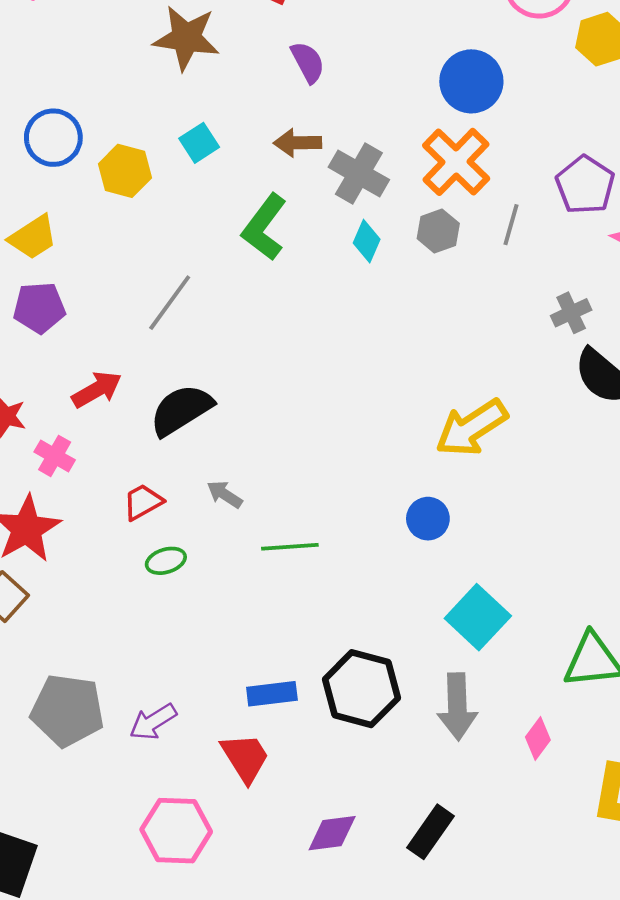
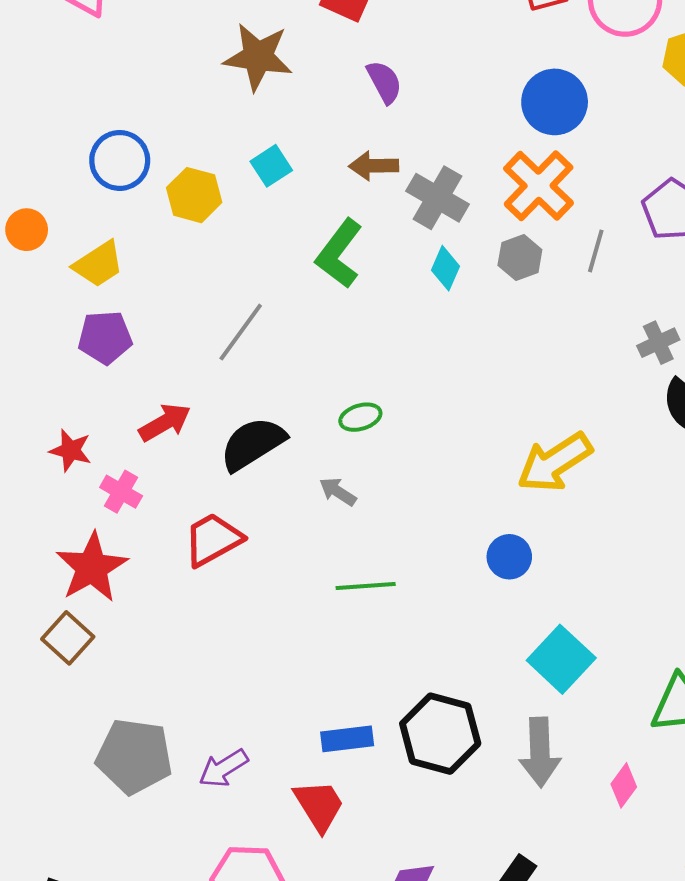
gray arrow: (225, 494) -> (338, 492), moved
red trapezoid: (143, 502) -> (213, 539), size x1.4
green ellipse: (166, 561) -> (360, 417), moved

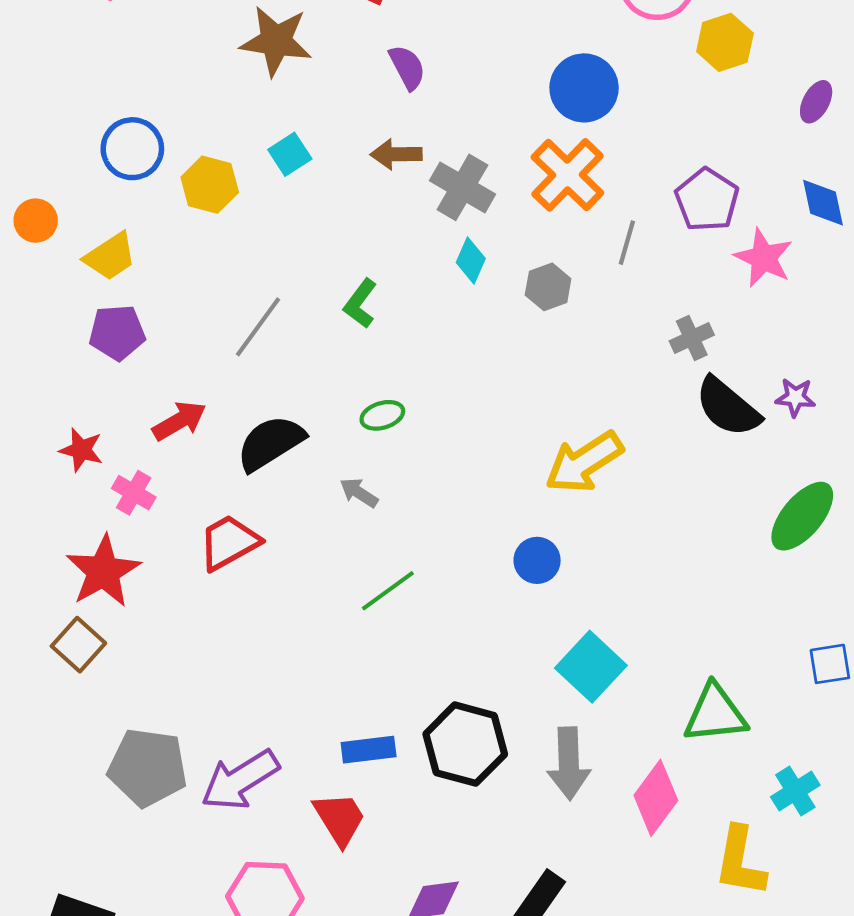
green L-shape: (339, 254) -> (360, 303), moved, size x0.7
gray hexagon: (520, 258) -> (548, 287), moved
green line: (366, 586) -> (388, 591), turned -32
purple arrow: (223, 768) -> (240, 780), size x1.5
pink diamond: (624, 785) -> (656, 798), size x1.6

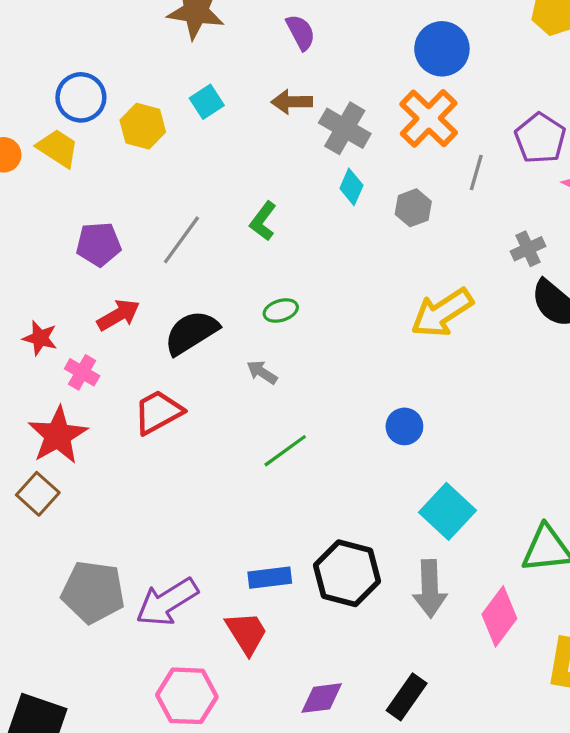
yellow trapezoid: (110, 256) -> (58, 148), moved, turned -114
purple pentagon: (117, 332) -> (99, 244), moved
yellow arrow: (584, 462) -> (442, 313), moved

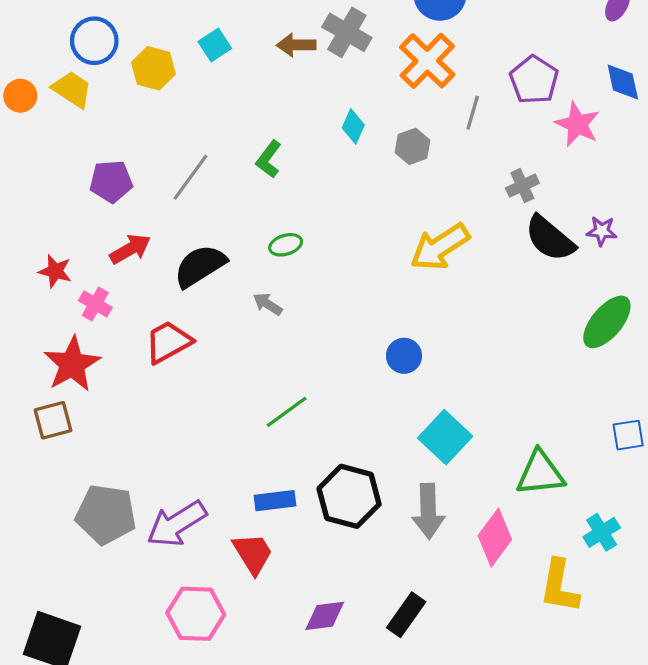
gray cross: (345, 128) -> (347, 32), moved
green line: (285, 451) -> (287, 412), moved
brown square: (38, 494) -> (53, 420), turned 33

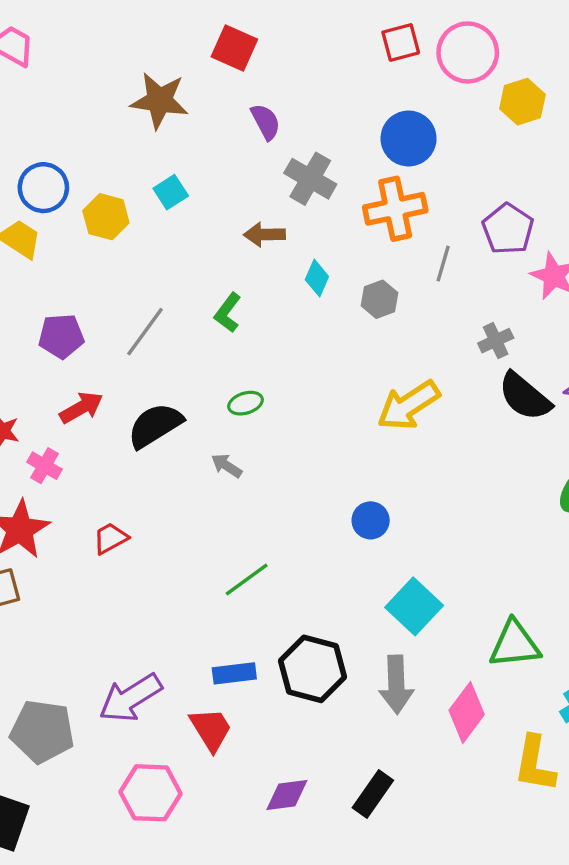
brown arrow: (296, 45) -> (264, 235), moved
orange cross: (427, 61) -> (395, 209), turned 34
red trapezoid: (168, 342) -> (110, 538), moved, size x0.7
gray pentagon: (106, 514) -> (42, 731), moved

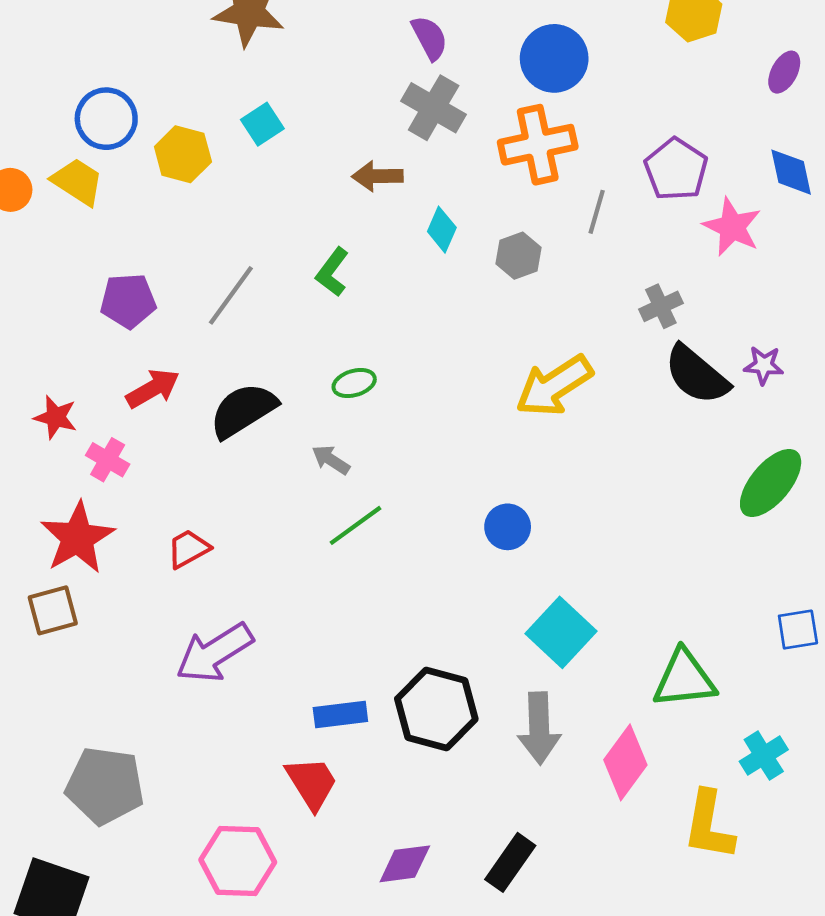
purple semicircle: (266, 122) -> (429, 38), moved
green line: (247, 580) -> (356, 525), moved
purple arrow: (130, 698) -> (214, 653), moved

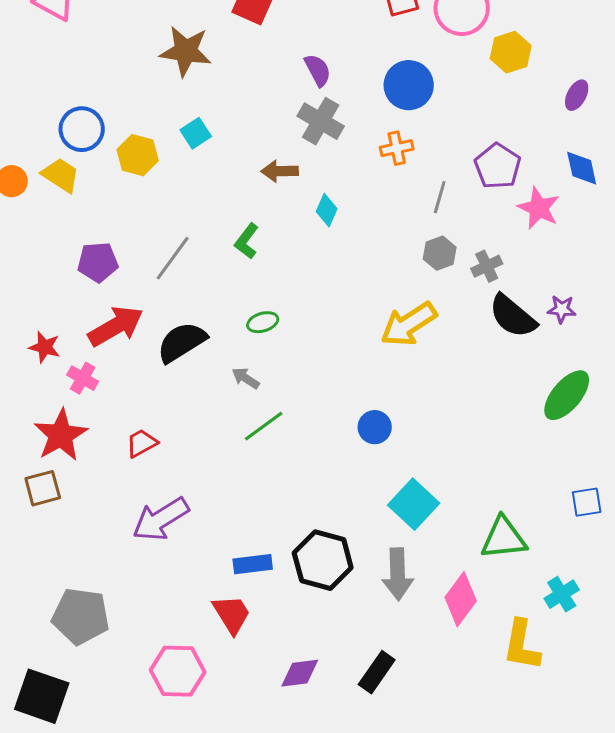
orange cross: (538, 145) -> (397, 148), size x0.6
gray hexagon: (519, 256) -> (440, 253), moved
red arrow: (153, 388) -> (116, 326), size x1.4

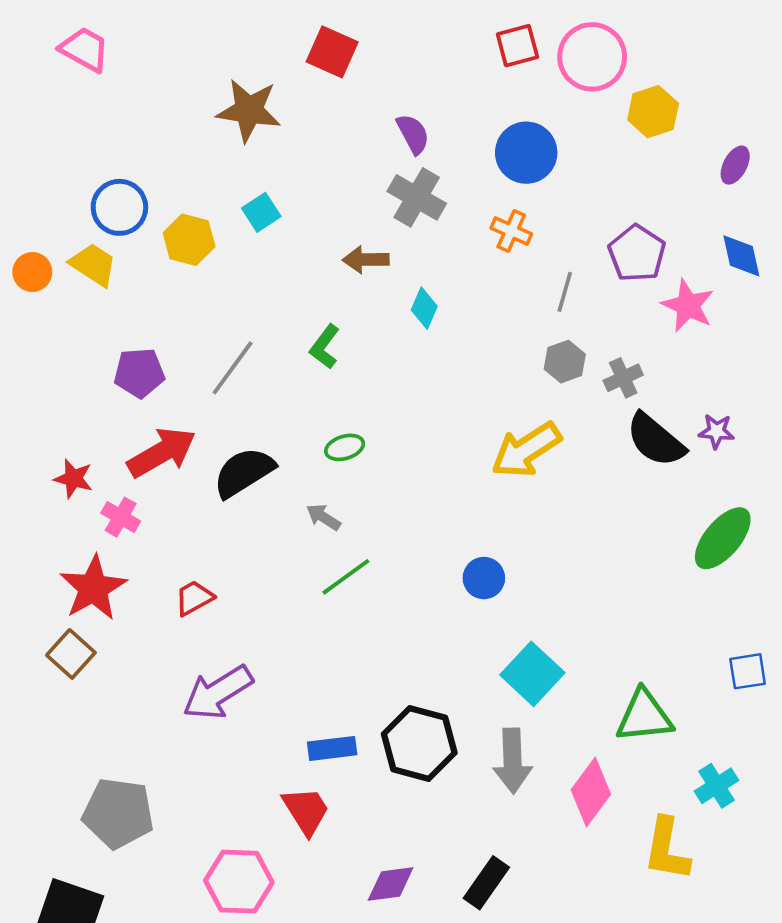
orange cross: (397, 148) -> (511, 231), turned 36
brown square: (43, 488) -> (71, 654), turned -33

